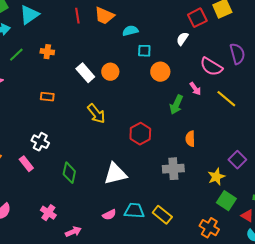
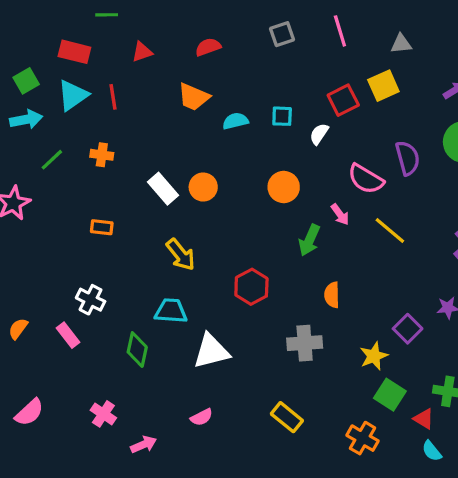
red line: (77, 16) -> (113, 97), moved
cyan square: (144, 51) -> (282, 116), moved
cyan trapezoid: (134, 211) -> (171, 311), moved

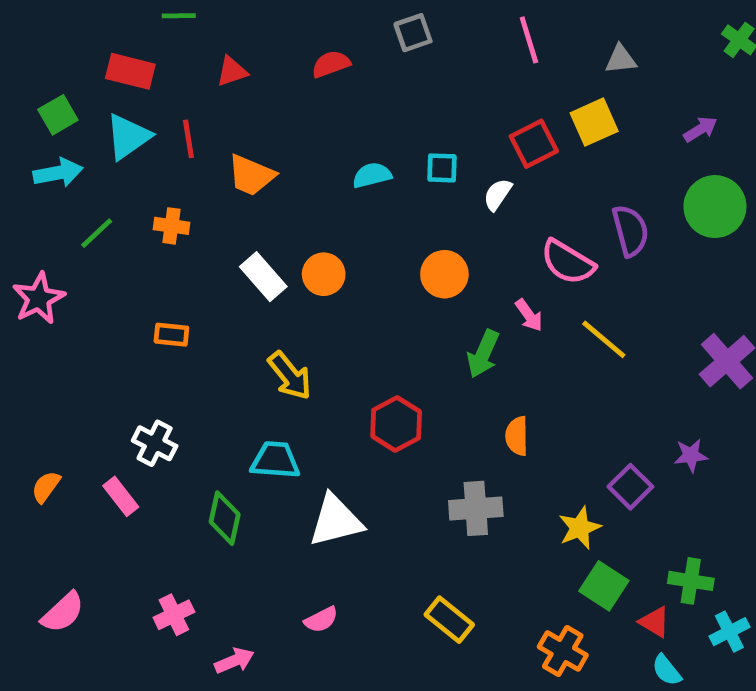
gray square: (282, 34) -> (413, 33), moved
orange trapezoid: (194, 97) -> (251, 175), moved
pink cross: (103, 414) -> (174, 615), turned 30

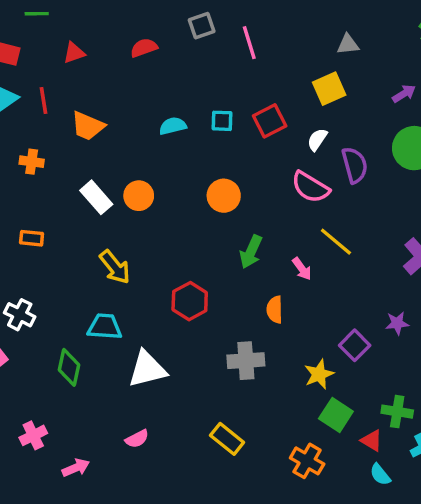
pink line: (529, 40) -> (249, 43), moved
red square: (534, 144) -> (270, 121), moved
white semicircle: (498, 194) -> (317, 140), moved
pink arrow: (529, 315) -> (302, 269), moved

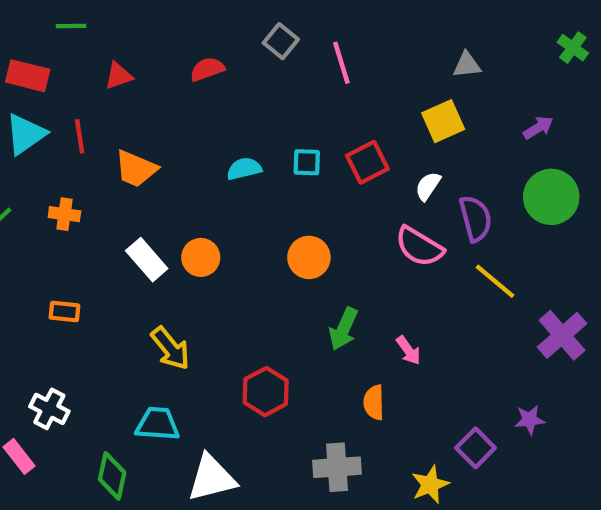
gray square: (202, 26) -> (281, 41), turned -32
yellow line: (336, 242) -> (495, 281), moved

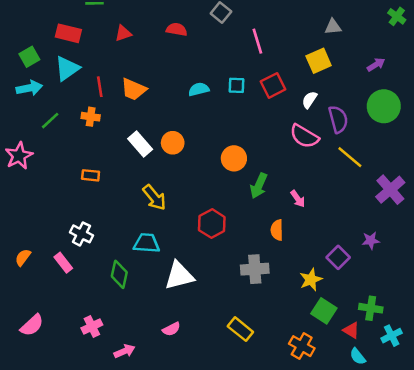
pink line: (341, 63) -> (257, 41), moved
red semicircle: (207, 69) -> (177, 29), turned 30
red line: (80, 136) -> (100, 87), moved
orange circle: (309, 257) -> (234, 158), moved

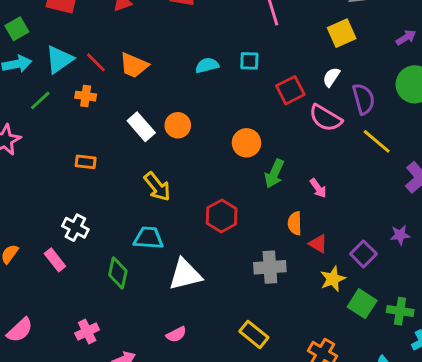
cyan triangle: (67, 68) -> (59, 59), moved
red square: (273, 85) -> (290, 90), moved
red line: (100, 87) -> (96, 62), turned -36
green square: (324, 311) -> (362, 304), moved
red triangle: (351, 330) -> (318, 244), moved

